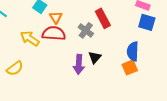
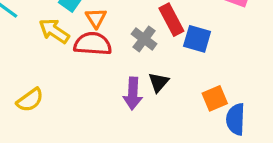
blue square: (147, 22) -> (197, 39), moved
yellow arrow: (30, 38) -> (54, 31), moved
blue semicircle: (133, 51) -> (236, 119), moved

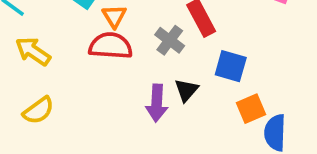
yellow arrow: (54, 31) -> (33, 51), moved
blue square: (197, 39) -> (231, 66), moved

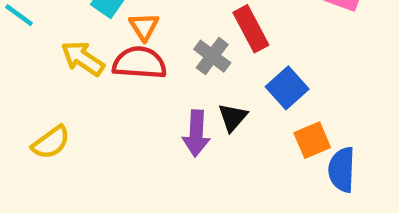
yellow arrow: (33, 51) -> (83, 58), moved
blue square: (231, 66) -> (287, 88), turned 32

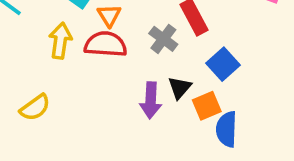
yellow arrow: (83, 58) -> (60, 41), turned 64
orange square: (312, 140) -> (207, 106), moved
blue semicircle: (342, 170) -> (227, 129), moved

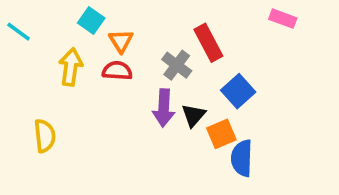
red semicircle: (106, 44) -> (117, 71), size x0.7
purple arrow: (151, 100) -> (164, 108), moved
yellow semicircle: (35, 108) -> (45, 136), turned -60

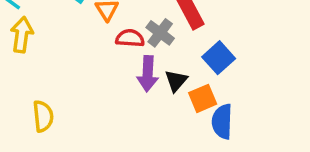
yellow arrow: (71, 67) -> (22, 35), moved
red semicircle: (117, 71) -> (130, 38), moved
yellow semicircle: (45, 136) -> (43, 116), moved

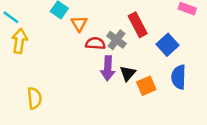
blue square: (219, 58) -> (167, 45), moved
blue semicircle: (222, 122) -> (179, 77), moved

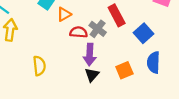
orange triangle: (79, 24) -> (64, 14), turned 32
black triangle: (128, 73) -> (92, 75), moved
yellow semicircle: (34, 98) -> (39, 66), moved

